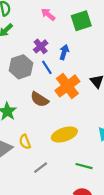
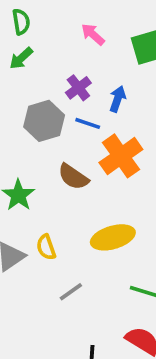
blue line: (47, 67) -> (88, 123), turned -40

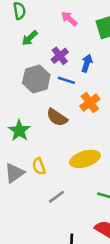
green arrow: (21, 58) -> (30, 38), moved
orange cross: (121, 156) -> (90, 103), size x0.7

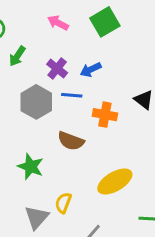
blue arrow: (87, 63) -> (91, 70), turned -120
orange cross: (90, 103) -> (105, 115), turned -30
yellow semicircle: (39, 166) -> (63, 203), turned 54

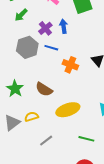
blue arrow: (91, 70) -> (64, 26), moved, turned 96
brown semicircle: (71, 141) -> (44, 89), moved
yellow semicircle: (63, 203) -> (31, 117), turned 40

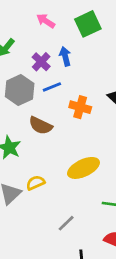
blue line: (51, 48) -> (52, 87), turned -32
brown semicircle: (44, 89) -> (40, 126), moved
gray line: (46, 141) -> (66, 223), moved

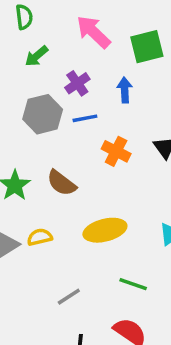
pink arrow: (46, 21) -> (94, 32), size x1.5
blue arrow: (65, 56) -> (125, 90), moved
brown semicircle: (40, 126) -> (62, 183), moved

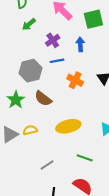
gray hexagon: (43, 114) -> (30, 71), moved

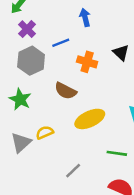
purple cross: (53, 40) -> (27, 29), moved
brown semicircle: (43, 99) -> (66, 91), moved

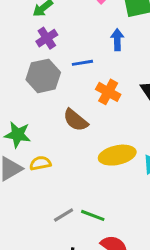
green star: (20, 99) -> (18, 135), moved, turned -30
yellow ellipse: (90, 119) -> (117, 155), moved
green line: (117, 153) -> (93, 215), moved

